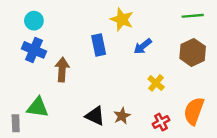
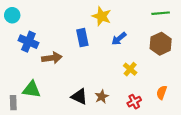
cyan circle: (34, 21) -> (12, 15), moved
brown arrow: (62, 70) -> (52, 58), turned 78
orange semicircle: (194, 111) -> (162, 92), size x0.6

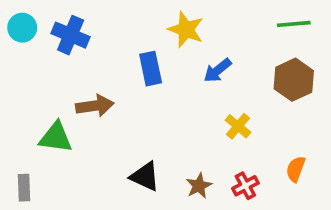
blue cross: (28, 42) -> (71, 35), moved
green triangle: (32, 89) -> (56, 137), moved
brown star: (102, 97) -> (199, 186), moved

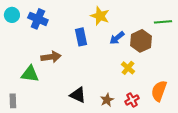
green line: (294, 24) -> (163, 22), moved
brown hexagon: (294, 80) -> (141, 41), moved
orange semicircle: (296, 169) -> (159, 91), size x1.5

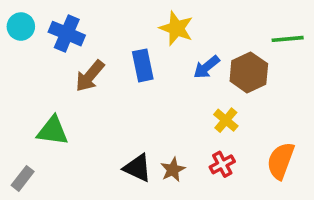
brown arrow: (51, 57) -> (90, 76), moved, turned 138
brown star: (107, 100) -> (173, 170), moved
red cross: (132, 100) -> (222, 164), moved
gray rectangle: (13, 101) -> (23, 178), turned 40

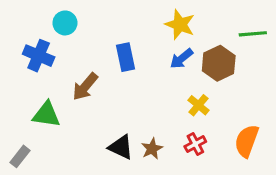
cyan circle: (21, 27) -> (65, 23), moved
yellow star: (176, 28) -> (180, 24), moved
blue cross: (67, 34) -> (39, 56), moved
brown arrow: (90, 76) -> (85, 87), moved

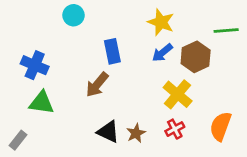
cyan circle: (65, 23) -> (73, 15), moved
blue cross: (39, 56) -> (35, 65), moved
brown arrow: (85, 87) -> (97, 85), moved
yellow cross: (198, 105) -> (178, 94), size x1.5

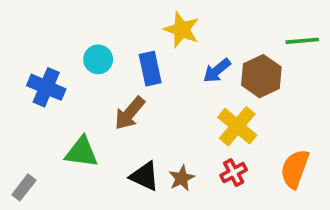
cyan circle: (73, 15) -> (98, 59), moved
yellow star: (161, 22) -> (182, 30), moved
green triangle: (42, 103) -> (81, 152), moved

